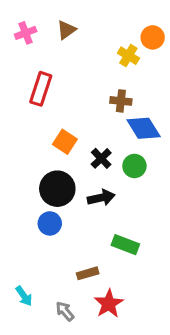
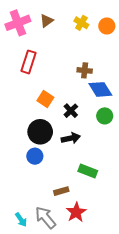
pink cross: (26, 33) -> (18, 23), size x1.6
yellow cross: (128, 56) -> (81, 23), moved
green circle: (134, 166) -> (105, 116), moved
cyan arrow: (24, 296) -> (21, 220), moved
gray arrow: (65, 311) -> (45, 218), size x1.6

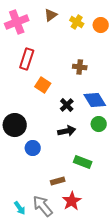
brown triangle: (46, 21) -> (51, 15), moved
blue diamond: (100, 89) -> (95, 100), moved
orange square: (45, 99) -> (43, 85), moved
green circle: (105, 116) -> (99, 124), moved
black circle: (40, 132) -> (15, 125), moved

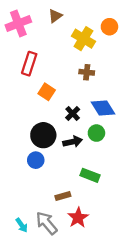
yellow cross: (77, 22) -> (83, 39), moved, size x1.5
green circle: (99, 124) -> (96, 133), moved
black circle: (15, 125) -> (43, 135), moved

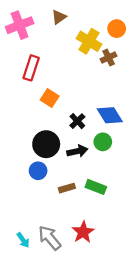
brown cross: (87, 72) -> (109, 58), moved, turned -32
brown rectangle: (63, 196) -> (67, 188), moved

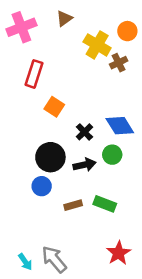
red star: (83, 232) -> (119, 253), moved

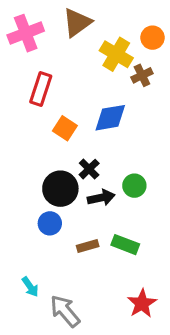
brown triangle: (64, 18) -> (77, 23), size x1.5
blue diamond: (120, 126) -> (110, 118), moved, turned -68
black cross: (84, 132) -> (89, 169), moved
cyan arrow: (25, 262) -> (30, 287), moved

